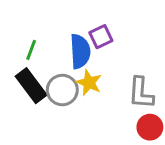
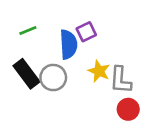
green line: (31, 50) -> (28, 30), moved, turned 48
yellow star: (89, 83) -> (99, 71), moved

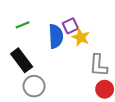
yellow star: (99, 71) -> (81, 37), moved
gray circle: (53, 78) -> (34, 86), moved

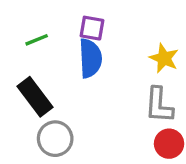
purple square: (70, 26) -> (92, 28), moved, turned 35
yellow star: (81, 37) -> (164, 58), moved

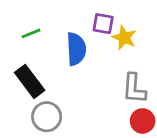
purple square: (92, 28) -> (103, 24), moved
yellow star: (164, 58) -> (124, 38), moved

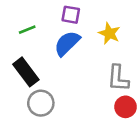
purple square: (103, 24) -> (71, 15), moved
blue semicircle: (76, 49) -> (67, 43), turned -132

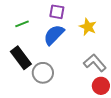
gray L-shape: (118, 78) -> (95, 63), turned 135
gray circle: (41, 103) -> (43, 73), moved

